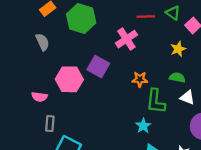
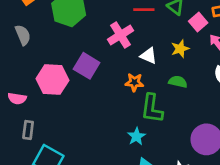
white triangle: (187, 97) -> (149, 56), moved

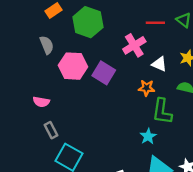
pink hexagon: (52, 80) -> (73, 66), moved
gray rectangle: (28, 130) -> (51, 130), turned -35

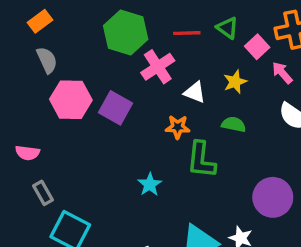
green hexagon: (88, 22) -> (126, 33), moved
gray semicircle: (47, 45) -> (47, 60), moved
cyan star: (148, 136) -> (150, 184), moved

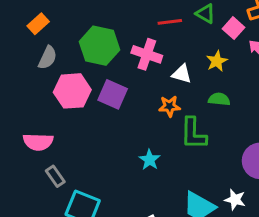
green hexagon: (126, 33) -> (100, 46), moved
gray semicircle: (47, 60) -> (48, 58), turned 55
pink cross: (158, 67) -> (147, 54), turned -32
pink semicircle: (27, 153) -> (38, 142), size x1.4

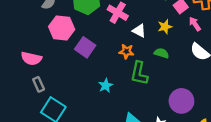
purple square: (113, 94) -> (85, 47), moved

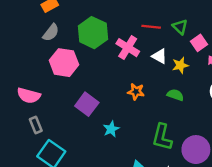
white triangle: (139, 31) -> (159, 56), moved
purple square: (85, 47) -> (87, 104), moved
green L-shape: (139, 73) -> (162, 137), moved

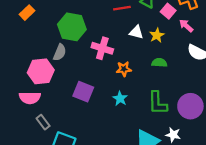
gray semicircle: (51, 33) -> (60, 52), moved
pink cross: (128, 48) -> (102, 48), moved
pink hexagon: (64, 63) -> (41, 71), moved
cyan star: (111, 129) -> (120, 99), moved

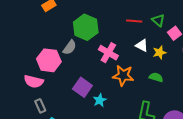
orange star: (124, 69) -> (123, 75), size x1.5
cyan star: (120, 99) -> (100, 100), moved

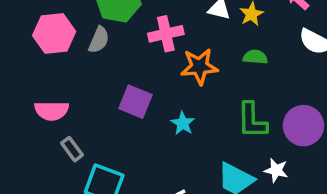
pink cross: (108, 53) -> (166, 34), turned -30
pink hexagon: (49, 60) -> (54, 33), moved
cyan star: (100, 100) -> (183, 123), moved

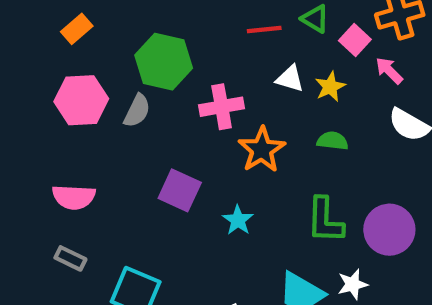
orange star: (199, 66) -> (262, 150), turned -30
gray rectangle: (72, 149) -> (70, 258), moved, turned -30
white star: (276, 170) -> (353, 284), turned -30

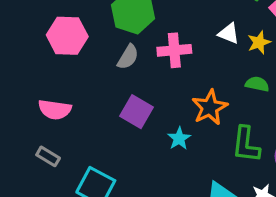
gray semicircle: (137, 111) -> (128, 57), moved
orange star: (262, 150) -> (210, 107), moved

